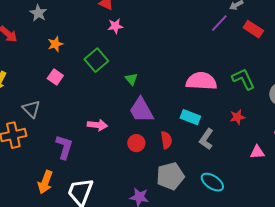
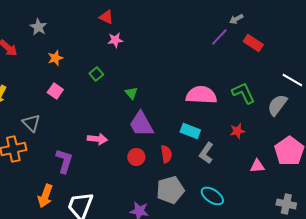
green square: (96, 60) -> (96, 74), size x0.6

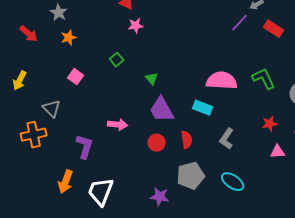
orange star: (55, 58) -> (69, 38), moved
cyan rectangle: (190, 131) -> (203, 108), moved
red star: (237, 131) -> (270, 124), moved

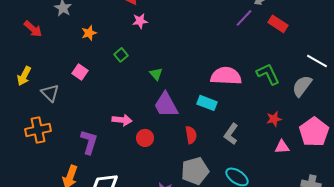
orange star: (69, 38) -> (89, 33), moved
gray triangle: (52, 109) -> (50, 93), moved
red circle: (157, 143) -> (145, 138), moved

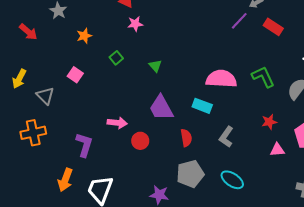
green triangle: (156, 74) -> (155, 66), moved

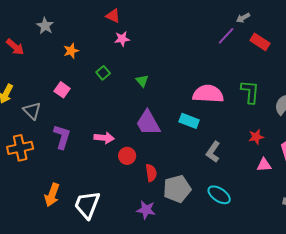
green L-shape: (263, 77) -> (250, 92), turned 30
red semicircle: (186, 138) -> (151, 173), moved
purple L-shape: (84, 145) -> (62, 137), moved

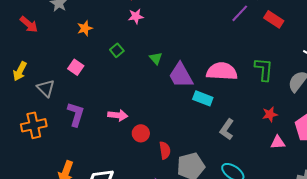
purple trapezoid: (148, 123) -> (181, 75), moved

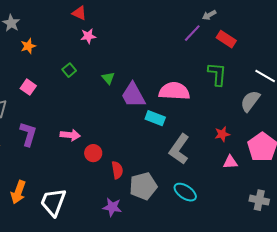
orange star: (85, 28) -> (28, 46), moved
green L-shape: (264, 69) -> (217, 74), moved
gray L-shape: (227, 129) -> (179, 149), size x1.4

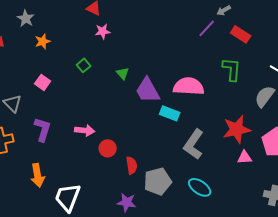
red star: (222, 134) -> (237, 129), size x1.8
orange arrow: (18, 192) -> (38, 175), moved, turned -30

